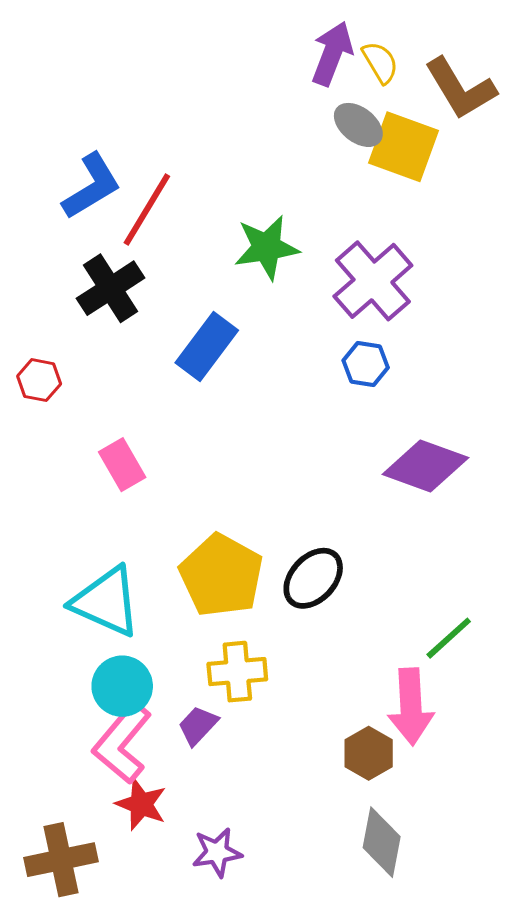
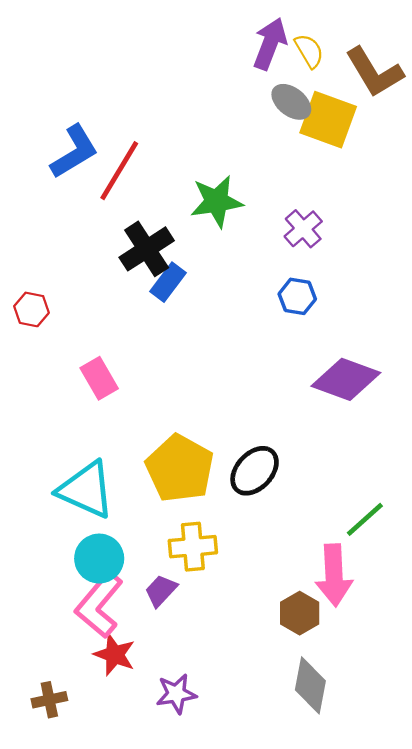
purple cross: (373, 281) -> (303, 229), size x0.6
black cross: (111, 288) -> (147, 249), moved
blue rectangle: (207, 347) -> (168, 282), size x0.7
brown cross: (61, 860) -> (49, 700), size x0.6

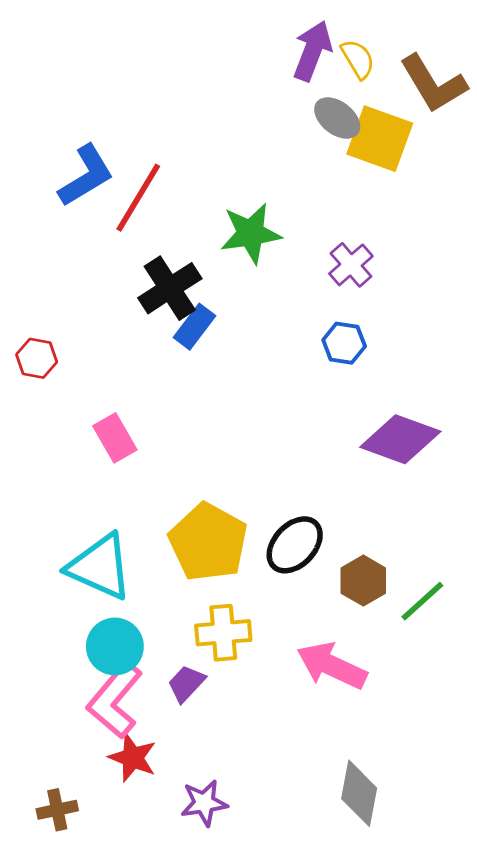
pink arrow: (334, 575) -> (332, 666), moved, turned 118
brown hexagon: (300, 613) -> (363, 581), moved

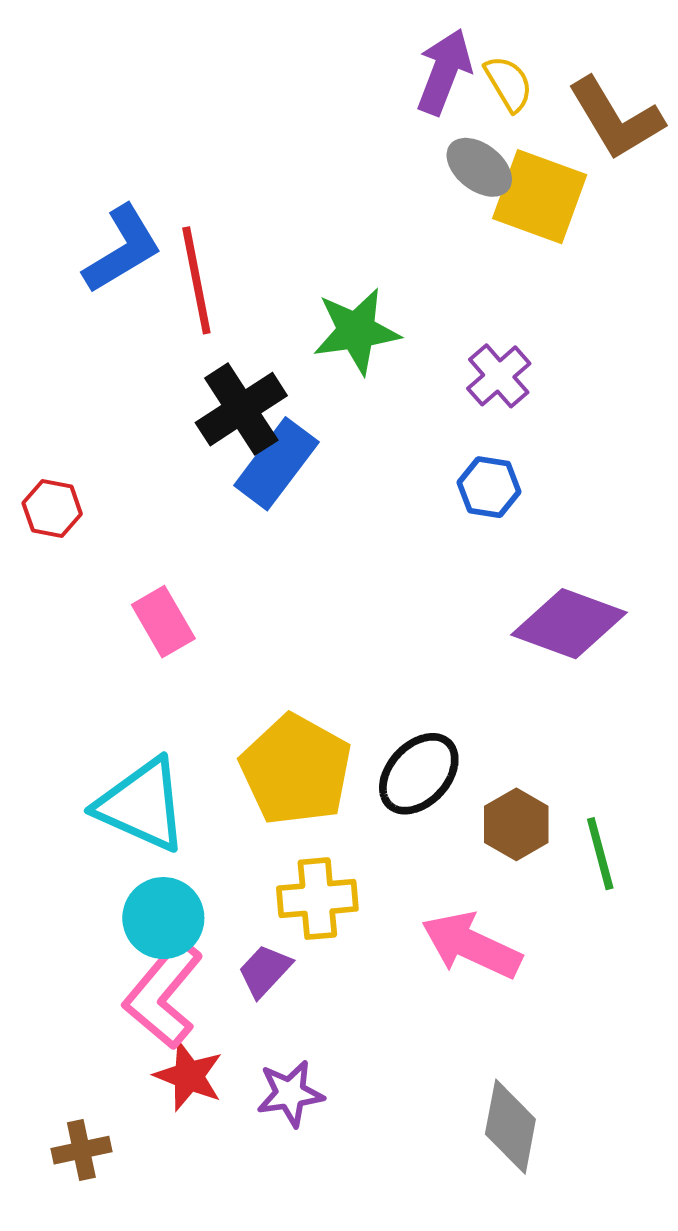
red line: (138, 198) -> (196, 280), turned -42
blue rectangle: (194, 327) -> (276, 464), size x1.4
green line: (422, 601) -> (600, 854), turned -63
purple star: (204, 803) -> (290, 1094), moved

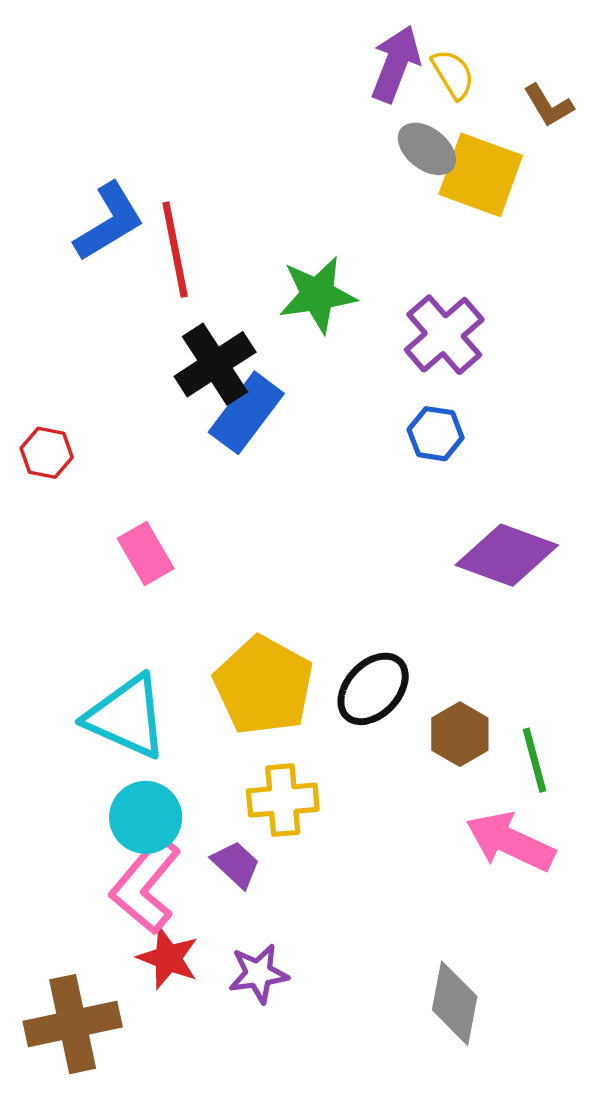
brown L-shape: (616, 119) -> (548, 105), size x0.6
purple cross: (499, 376) -> (444, 335), size x1.4
pink arrow: (471, 945) -> (510, 842), moved
purple trapezoid: (265, 971) -> (236, 864), turned 90
brown cross: (81, 1150) -> (73, 1024), size x1.8

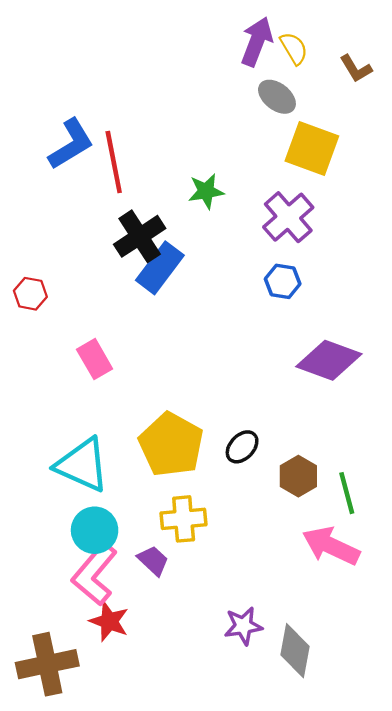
yellow square: (481, 175) -> (312, 149), moved
green star: (317, 295) -> (206, 191), size x0.7
black ellipse: (373, 689) -> (242, 447), size x0.7
purple star: (258, 974) -> (243, 626), moved

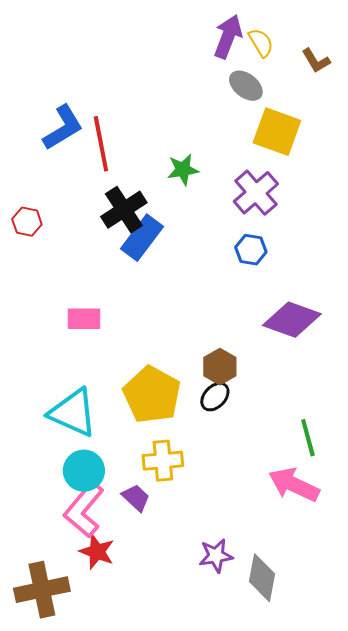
red hexagon: (30, 294) -> (27, 222), moved
pink rectangle: (95, 359) -> (84, 319), turned -60
brown hexagon: (298, 476) -> (220, 367), moved

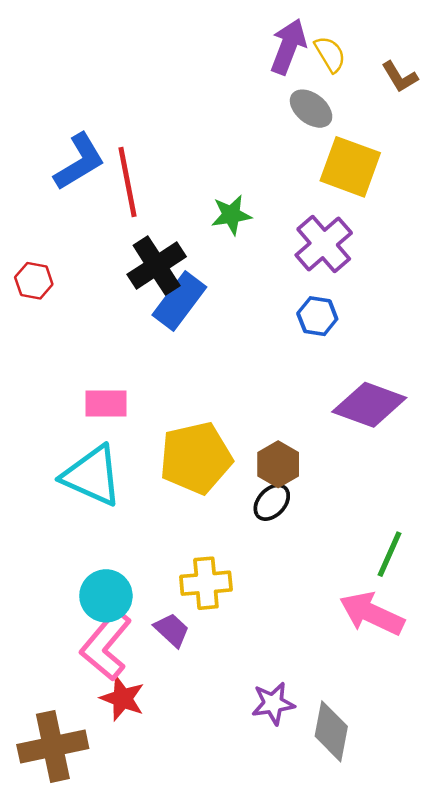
yellow pentagon: (152, 395) -> (196, 458), moved, turned 30
cyan triangle: (73, 413) -> (92, 476), moved
green line: (308, 438) -> (390, 554), turned 39

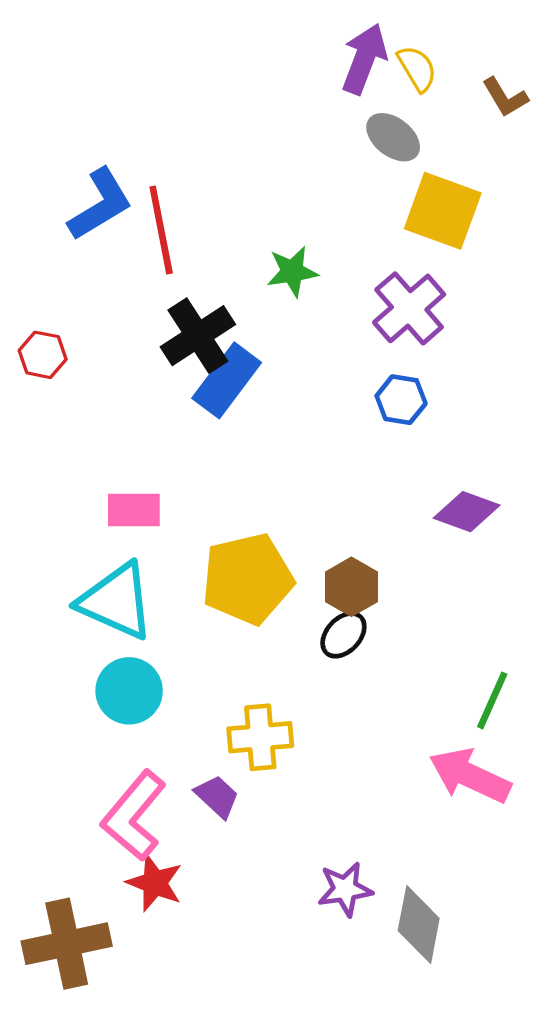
purple diamond: (369, 405) -> (467, 512), size x0.7
cyan circle: (106, 596) -> (129, 691), moved

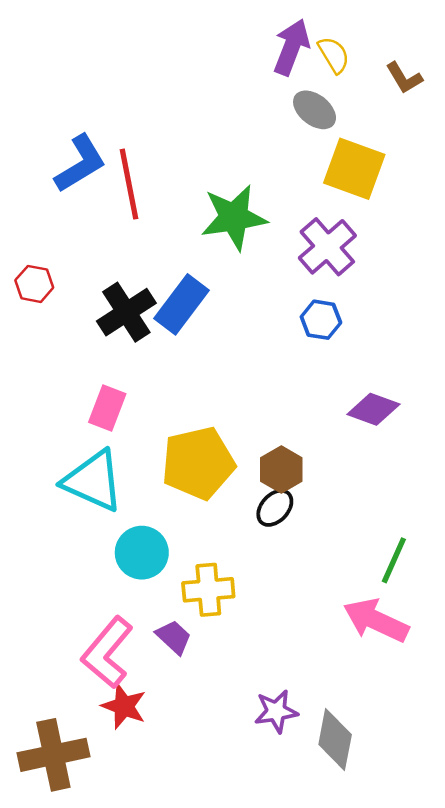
green star: (292, 272) -> (234, 217), size x1.6
black cross: (198, 336) -> (126, 312), moved
pink rectangle: (134, 510) -> (107, 408), turned -69
cyan circle: (129, 691) -> (142, 553), moved

